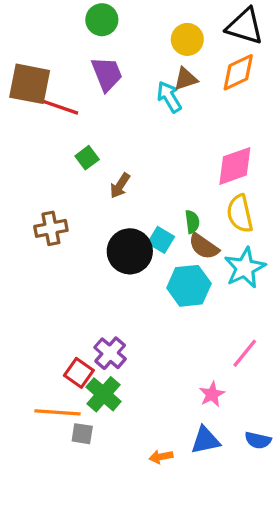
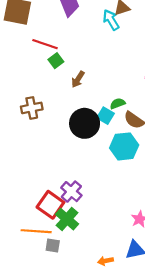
red line: (59, 107) -> (45, 44), moved
green semicircle: (192, 222) -> (118, 104), moved, turned -104
red square: (79, 373) -> (50, 205), size x1.4

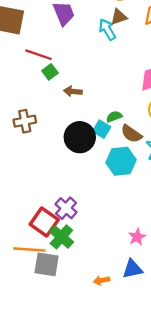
brown arrow: (78, 79) -> (73, 91), turned 63
gray square: (53, 245) -> (47, 264), size x1.6

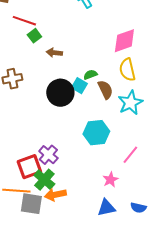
brown semicircle: (131, 134) -> (105, 90), turned -150
cyan hexagon: (121, 161) -> (96, 133), moved
red square: (44, 222) -> (29, 167), turned 35
orange arrow: (102, 280) -> (55, 195), moved, size x1.5

